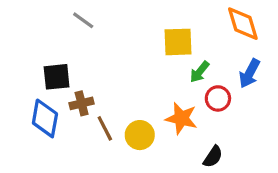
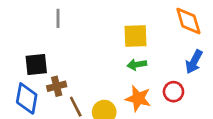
gray line: (83, 20) -> (58, 18), turned 54
green arrow: (200, 72) -> (137, 64), moved, turned 42
red circle: (218, 98) -> (173, 92), moved

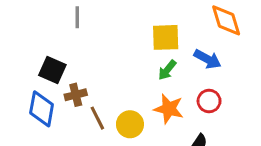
blue arrow: (194, 62) -> (207, 59), moved, turned -90
black square: (36, 64) -> (52, 70), turned 30
green arrow: (137, 64) -> (167, 70), turned -42

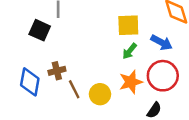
black square: (52, 70) -> (40, 30), moved
red circle: (209, 101) -> (163, 76), size x1.6
orange star: (169, 109) -> (131, 82), turned -30

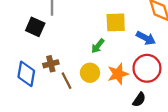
green arrow: (130, 51) -> (98, 46), moved
yellow circle: (100, 94) -> (90, 73), moved

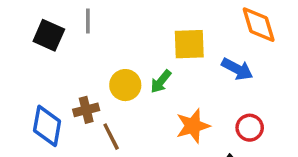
black square: (35, 27) -> (49, 35), moved
red circle: (147, 68) -> (250, 128), moved, size x0.6
yellow circle: (90, 73) -> (125, 85), moved

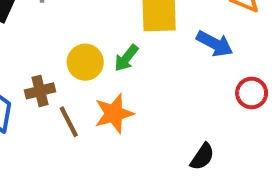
orange star: (193, 126) -> (114, 113), moved
red circle: (250, 128) -> (252, 93), moved

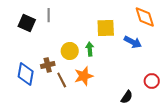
green arrow: (126, 58) -> (90, 49), turned 136
red circle: (252, 93) -> (152, 81), moved

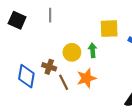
black square: (27, 23) -> (17, 20), moved
brown cross: (48, 65) -> (49, 67), turned 32

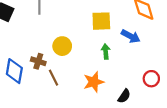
green arrow: (93, 50) -> (106, 51), moved
orange star: (86, 78) -> (94, 82), moved

